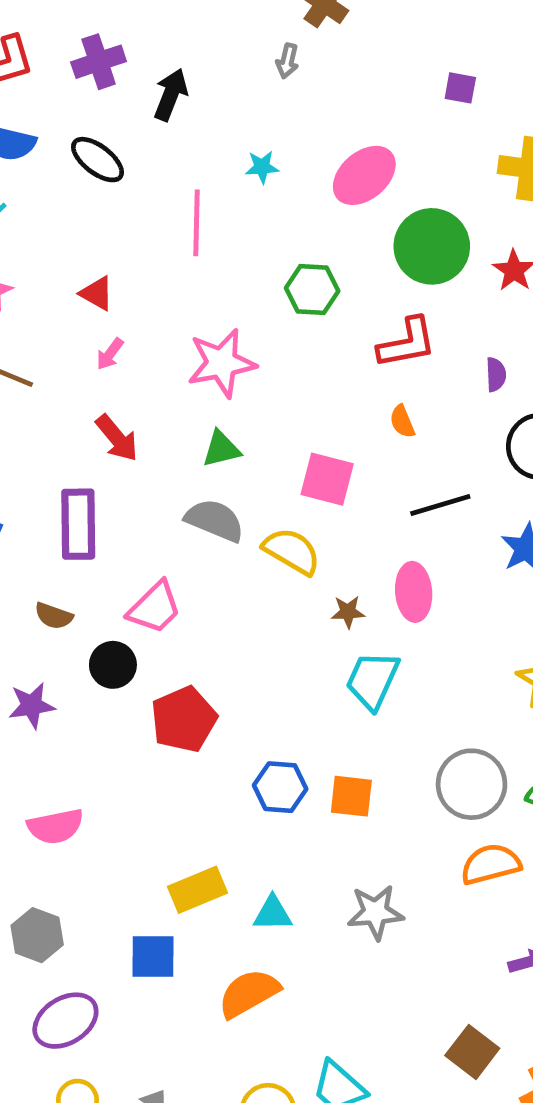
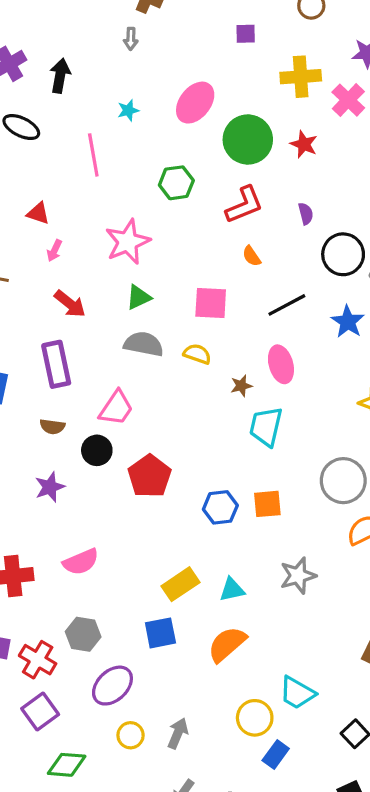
yellow semicircle: (292, 551) -> (197, 354), size x0.7

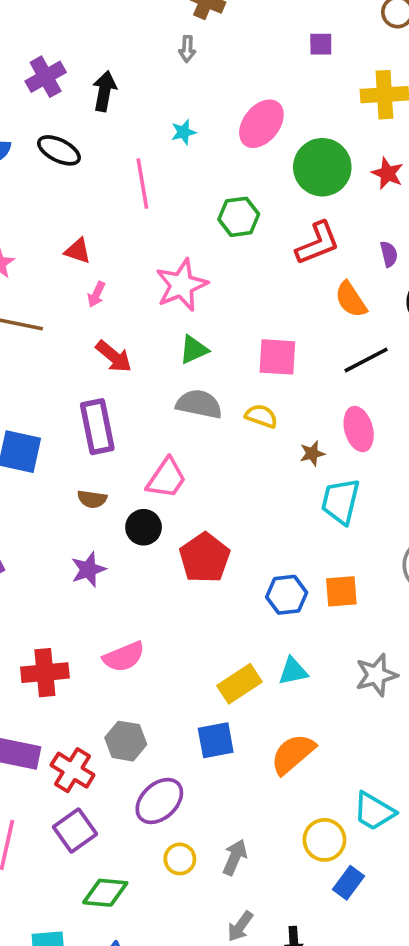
orange semicircle: (252, 256) -> (351, 300), moved, size x1.5
cyan triangle: (232, 590) -> (293, 671), moved

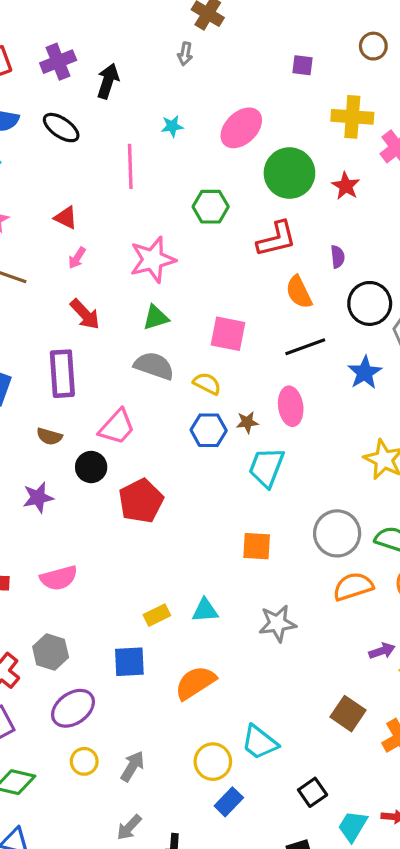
blue hexagon: (287, 595) -> (209, 430), moved
yellow rectangle: (240, 684) -> (157, 615), size x0.7

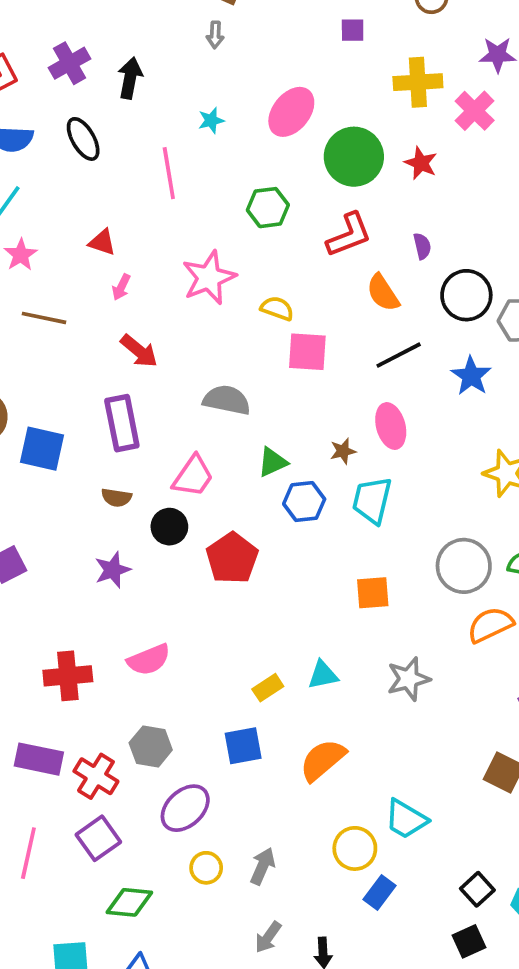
black ellipse: (61, 128) -> (83, 139), turned 33
green triangle: (156, 318) -> (273, 462), moved
yellow semicircle: (207, 384) -> (277, 308), moved
blue hexagon: (209, 430) -> (304, 502), moved
black square: (313, 792) -> (477, 889), moved

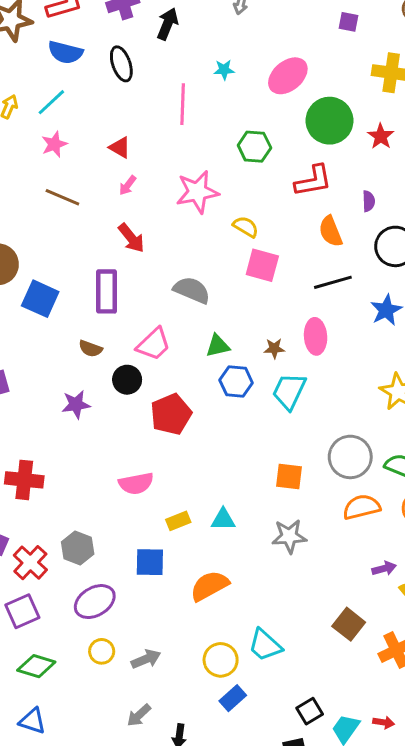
orange square: (373, 593) -> (289, 476), moved
pink semicircle: (149, 660) -> (136, 483), moved
gray arrow: (263, 866) -> (146, 659), turned 32

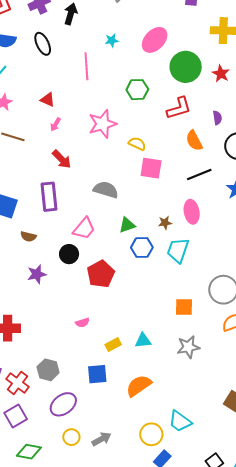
brown semicircle: (90, 349) -> (28, 236), moved
pink semicircle: (136, 483) -> (82, 323), size x0.6

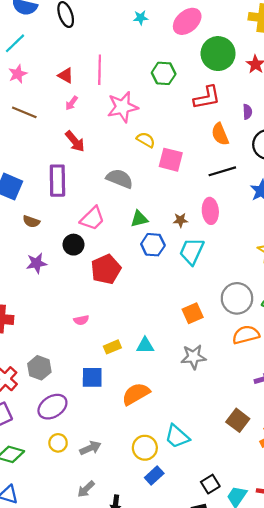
pink line: (86, 66) -> (100, 70), moved
yellow semicircle: (137, 144) -> (146, 140), moved
orange square: (184, 307) -> (193, 313), turned -30

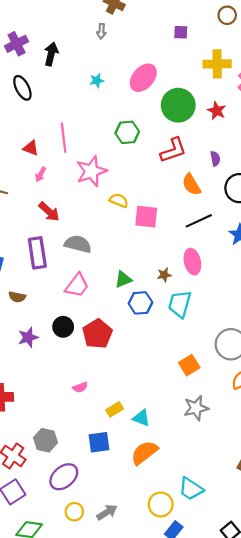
gray semicircle: (120, 179) -> (78, 244), moved
black circle: (73, 245) -> (63, 327), moved
cyan triangle: (145, 345) -> (141, 418), moved, turned 30

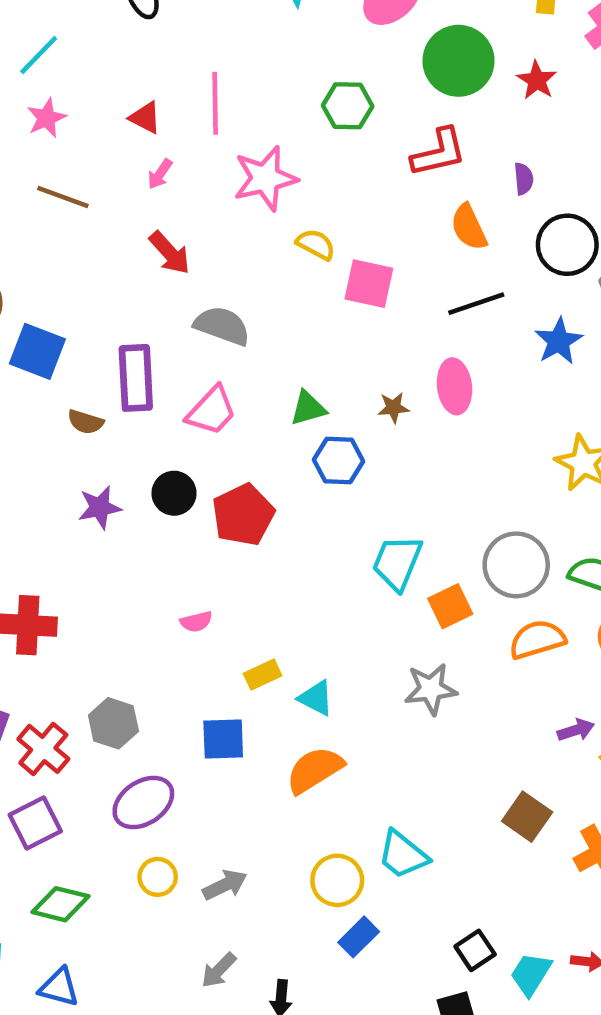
purple rectangle: (37, 253) -> (136, 378), moved
cyan trapezoid: (180, 304) -> (397, 563), moved
orange square: (189, 365) -> (450, 606), moved

